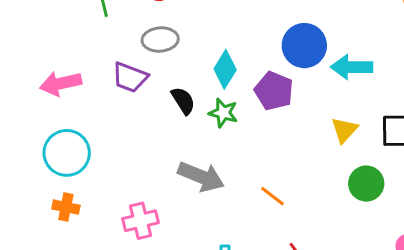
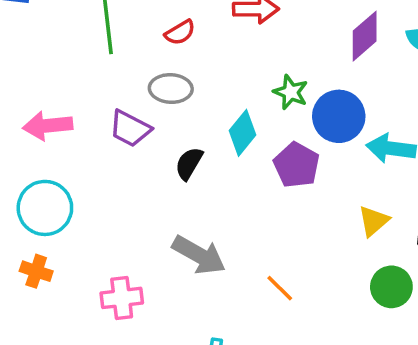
black semicircle: (183, 101) -> (189, 163), turned -124
green star: (223, 113) -> (291, 92), moved

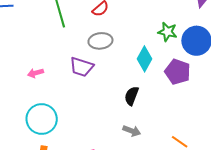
pink arrow: (48, 126) -> (36, 73), size x0.6
black semicircle: (189, 163) -> (132, 96), moved
gray arrow: (199, 255) -> (132, 131), size x0.6

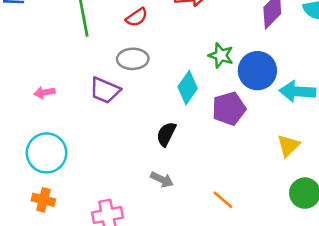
purple pentagon: (178, 72) -> (229, 109), turned 30

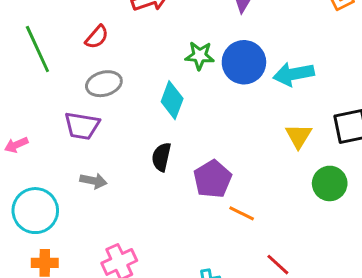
purple pentagon: (229, 109) -> (213, 179), moved
gray arrow: (162, 180) -> (93, 181), moved

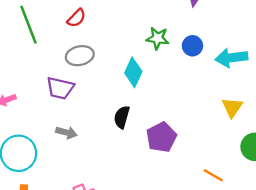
blue circle: (244, 62) -> (192, 46), size x0.6
orange line: (242, 213) -> (213, 175), moved

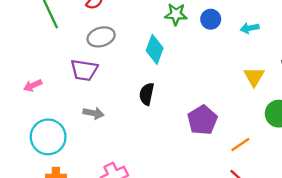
cyan arrow: (231, 58) -> (250, 28), size x0.6
purple pentagon: (161, 137) -> (202, 120), moved
orange line: (213, 175) -> (240, 144), turned -60

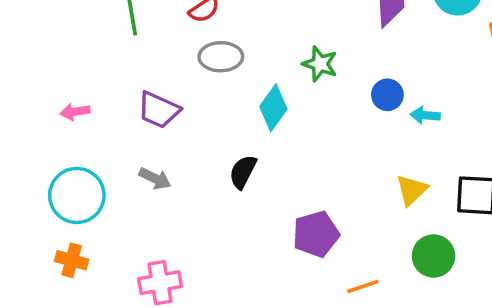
blue circle: (211, 19) -> (387, 95), moved
gray ellipse: (101, 37) -> (221, 57), moved

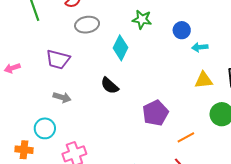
cyan arrow: (425, 115) -> (200, 47), moved
black semicircle: (243, 172) -> (110, 86), turned -66
yellow triangle: (412, 190) -> (204, 80), turned 48
cyan circle: (77, 195) -> (45, 128), moved, size x0.7

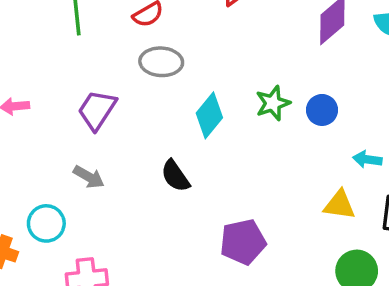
green star: (142, 19) -> (273, 103), moved, turned 30
cyan arrow: (200, 47) -> (367, 159), moved
purple trapezoid: (58, 59) -> (97, 110), turned 95

